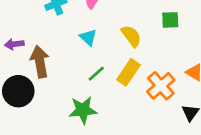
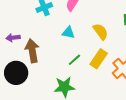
cyan triangle: (88, 37) -> (68, 33), turned -32

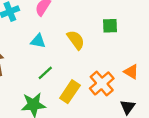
yellow rectangle: (99, 59) -> (70, 92), moved

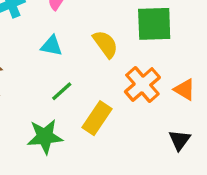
green square: (110, 26) -> (154, 24), size x1.6
orange cross: (102, 83) -> (142, 84), moved

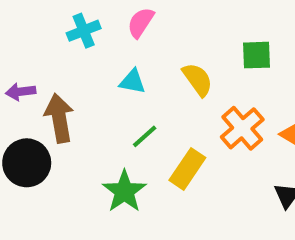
green square: (154, 24) -> (257, 55), size x0.7
green star: (45, 137) -> (124, 191), turned -30

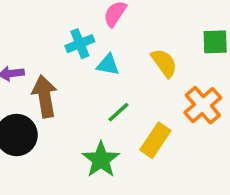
cyan cross: (84, 31) -> (80, 44), moved

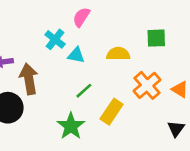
cyan cross: (80, 44) -> (55, 39), turned -30
yellow semicircle: (164, 63) -> (118, 54), turned -55

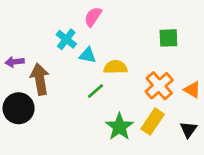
yellow semicircle: (118, 54) -> (115, 67), moved
yellow rectangle: (112, 112) -> (153, 122), moved
green star: (71, 126) -> (119, 127), moved

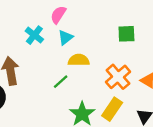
cyan triangle: (88, 55) -> (65, 37), moved, turned -49

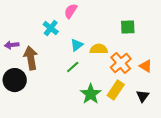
cyan triangle: (65, 37) -> (77, 45), moved
yellow semicircle: (79, 60) -> (99, 49), moved

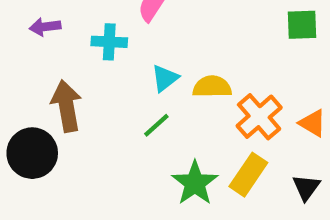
green square: (128, 27) -> (302, 25), moved
cyan cross: (51, 28) -> (109, 42), turned -35
purple arrow: (12, 45) -> (45, 27), moved

